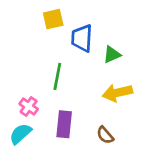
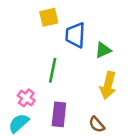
yellow arrow: (117, 93) -> (108, 85), turned -64

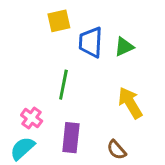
green triangle: (103, 50) -> (124, 47), moved
yellow arrow: (108, 85) -> (130, 103), turned 136

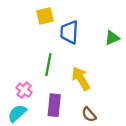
green triangle: (124, 47) -> (112, 38), moved
yellow arrow: (130, 103) -> (81, 79), moved

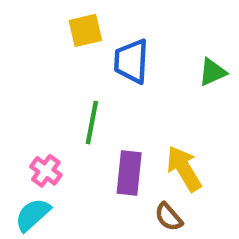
yellow arrow: (81, 79) -> (184, 169), moved
purple rectangle: (54, 105) -> (129, 173), moved

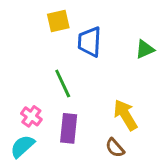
green line: (92, 123) -> (63, 84), turned -36
purple rectangle: (129, 173) -> (69, 128), moved

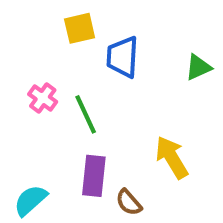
pink cross: (31, 116) -> (43, 98), moved
brown semicircle: (115, 148) -> (129, 202), moved

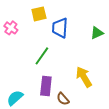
pink cross: (43, 98) -> (11, 28), moved
green line: (86, 114) -> (42, 56), turned 60

